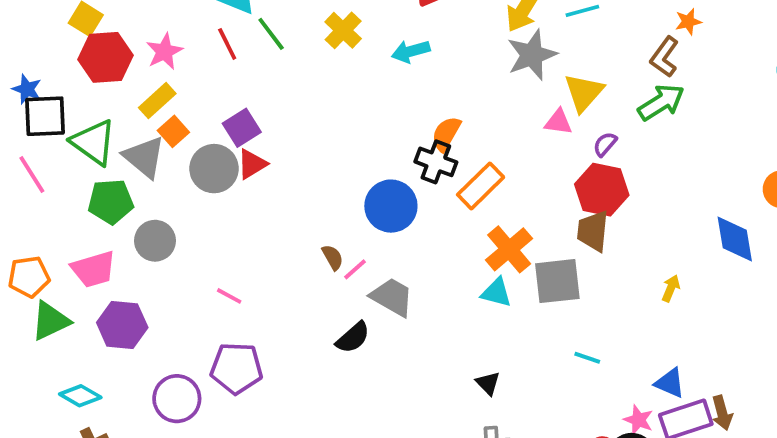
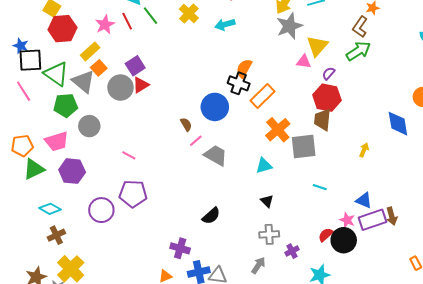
pink star: (164, 52) -> (105, 25), moved
brown semicircle: (333, 257) -> (186, 124), moved
cyan triangle: (496, 293) -> (264, 166), moved, turned -30
black semicircle: (353, 338) -> (211, 216), moved

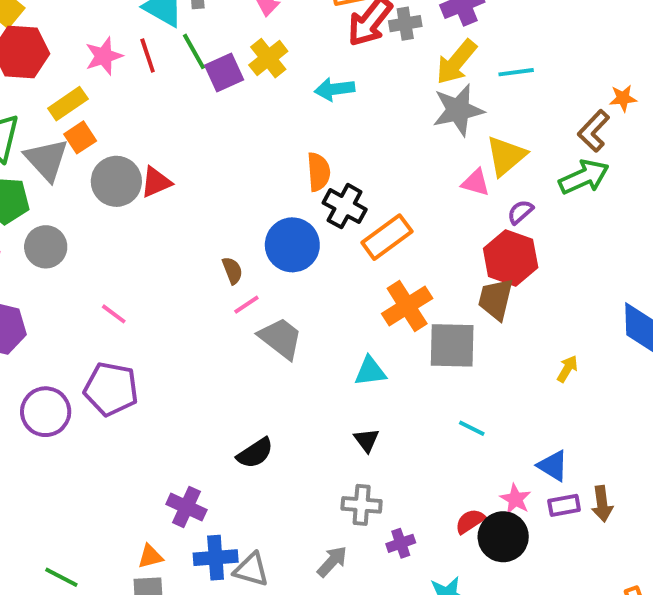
purple square: (135, 66) -> (224, 72), moved
orange semicircle: (244, 68) -> (319, 172), moved, turned 138
purple rectangle: (372, 220) -> (564, 505), size x0.6

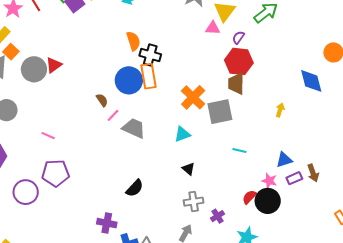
orange rectangle: (387, 237) -> (149, 76), moved, turned -50
blue triangle: (553, 466) -> (284, 160), turned -36

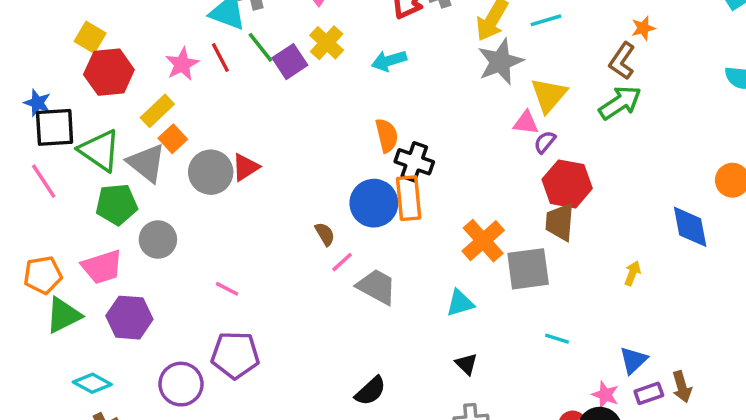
purple semicircle: (238, 37) -> (545, 142), moved
blue triangle: (284, 160) -> (633, 360), turned -30

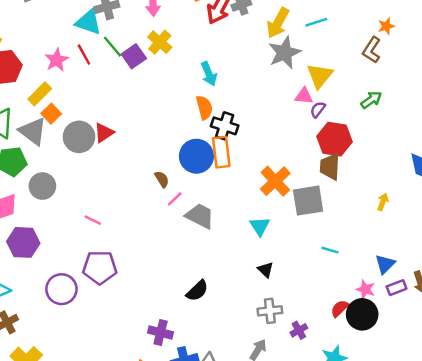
cyan arrow: (389, 61) -> (209, 74), moved, turned -95
green arrow: (620, 103) -> (371, 100), moved, size x0.7
cyan triangle: (460, 303) -> (260, 226), turned -45

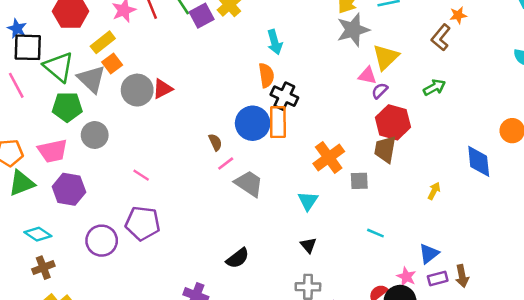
gray square: (308, 201) -> (359, 181), size x0.6

